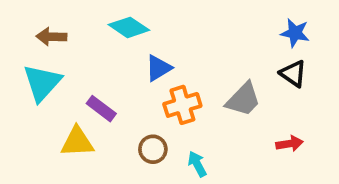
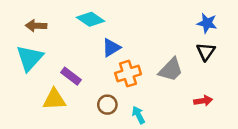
black triangle: (293, 74) -> (206, 52), turned 30

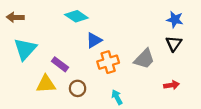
brown arrow: (36, 26) -> (15, 17), moved
brown circle: (107, 105) -> (78, 88), moved

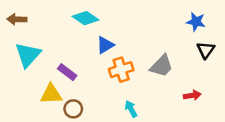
black triangle: (174, 44) -> (206, 50), moved
brown circle: (78, 88) -> (73, 109), moved

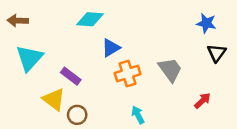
cyan diamond: (86, 18) -> (90, 19), turned -30
gray trapezoid: (162, 66) -> (170, 70), turned -80
yellow triangle: (51, 94) -> (54, 99), turned 40
red arrow: (192, 95) -> (202, 101), turned -35

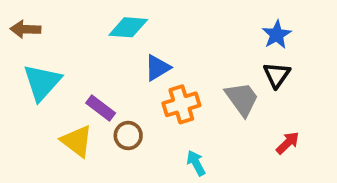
blue star: (206, 23) -> (277, 35), moved, turned 30
black triangle: (217, 53) -> (277, 75), moved
brown circle: (77, 115) -> (128, 136), moved

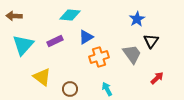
blue star: (277, 35) -> (137, 19), moved
purple rectangle: (101, 108) -> (55, 41), moved, turned -63
brown circle: (128, 136) -> (70, 89), moved

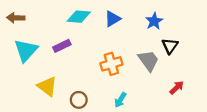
blue triangle: (86, 37) -> (113, 19), moved
cyan arrow: (107, 89) -> (120, 100), turned -120

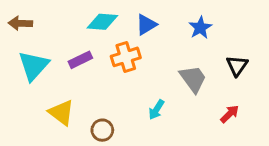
black triangle: (170, 46) -> (237, 66), moved
orange cross: (111, 64) -> (126, 57), moved
cyan arrow: (120, 100) -> (156, 110), moved

